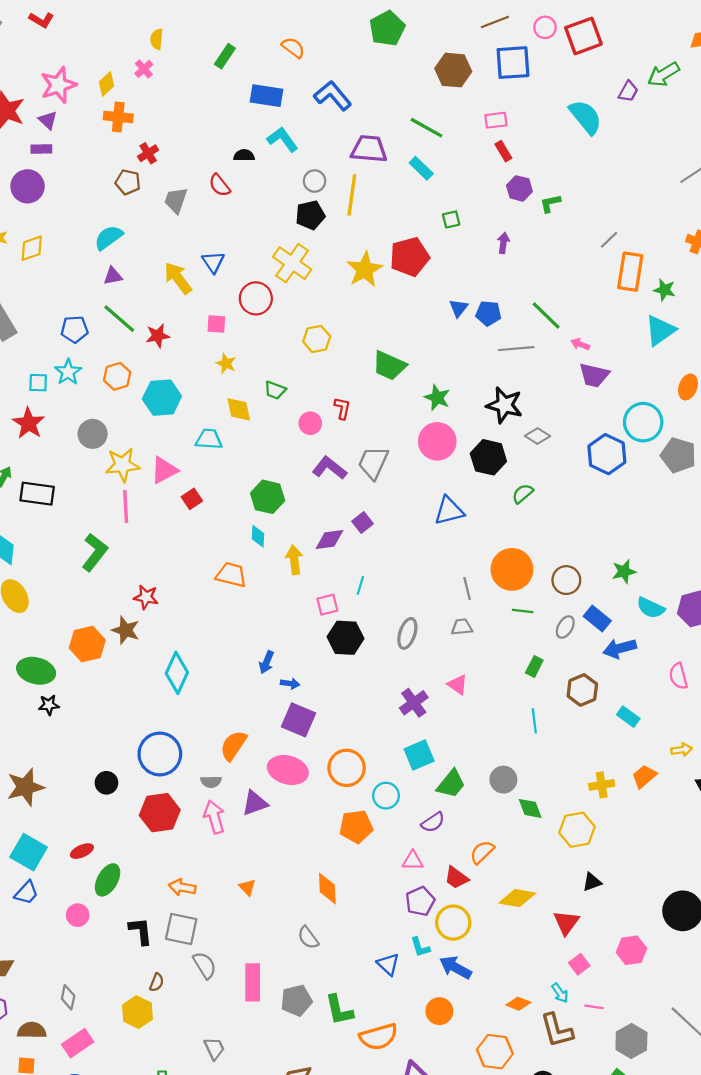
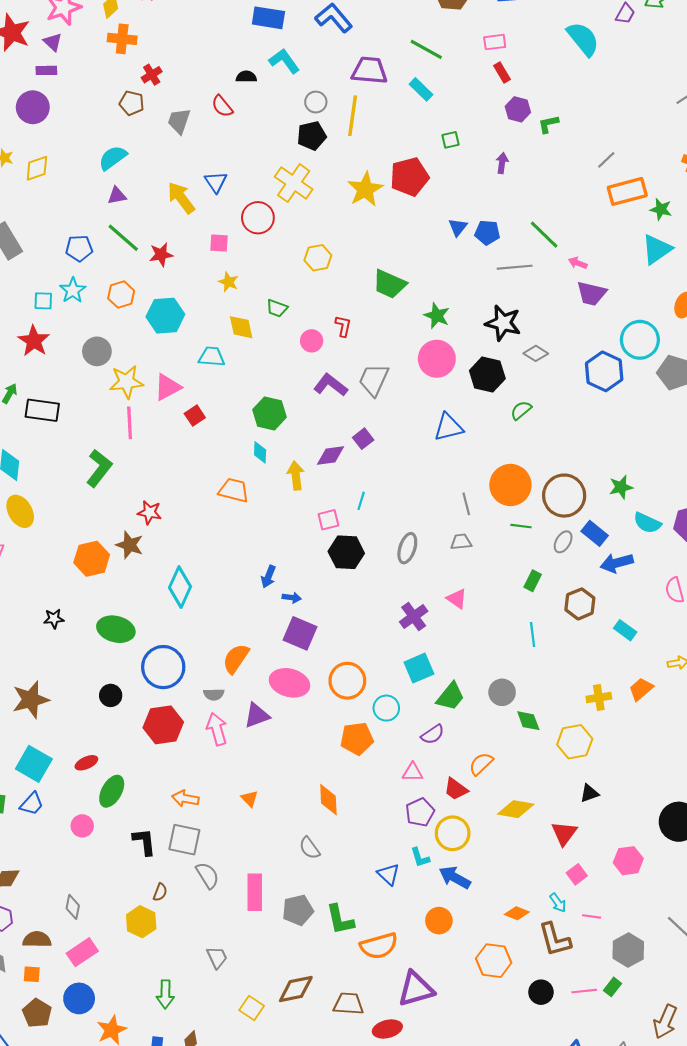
orange rectangle: (630, 272) -> (627, 191), turned 66
brown circle: (566, 580) -> (564, 496), size x1.5
green ellipse: (36, 671) -> (116, 629), moved

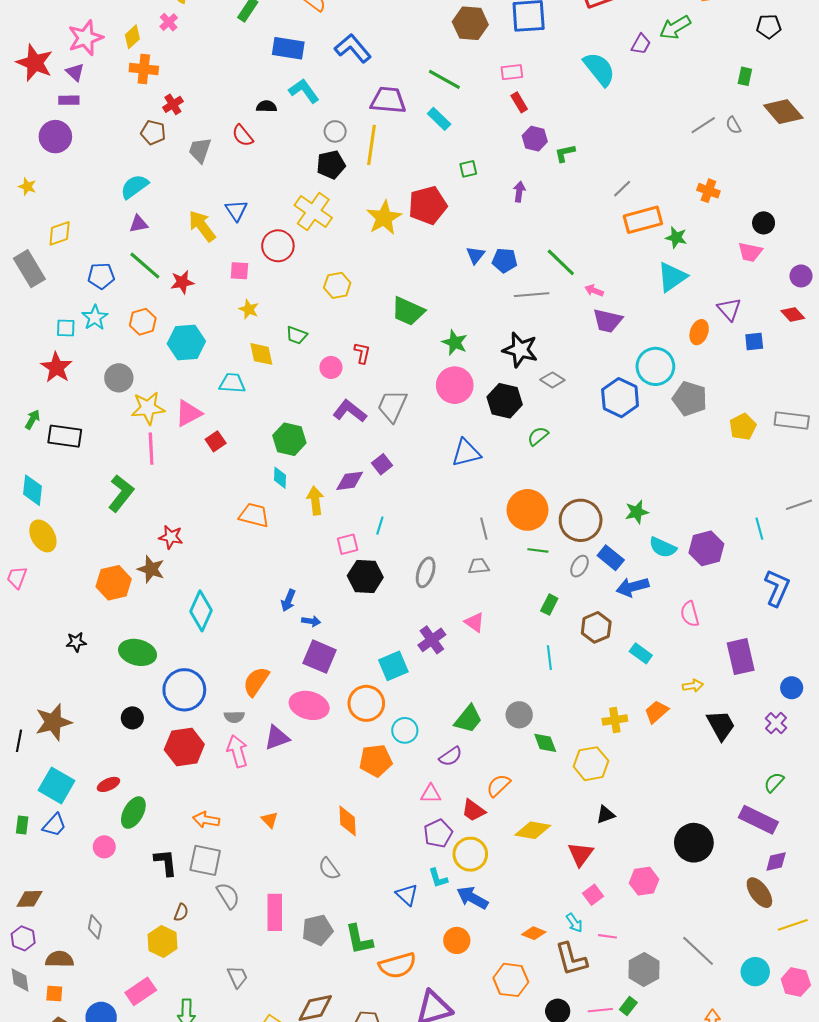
yellow diamond: (37, 168) -> (60, 233), moved
cyan square: (419, 668) -> (393, 666), moved
pink rectangle: (82, 952) -> (141, 991), moved

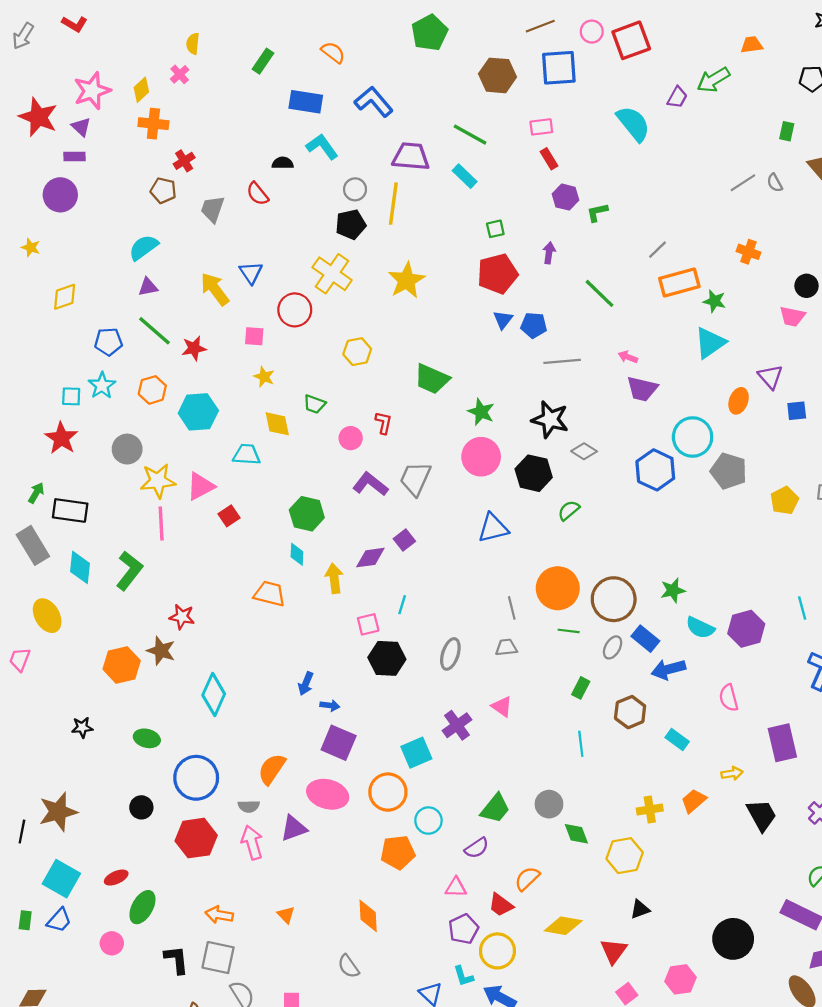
red pentagon: (428, 205) -> (497, 274), moved
green line: (561, 262) -> (599, 293), moved
gray rectangle: (29, 269) -> (33, 545), moved
cyan diamond: (33, 490) -> (80, 567), moved
green ellipse: (138, 652) -> (147, 738), size x0.7

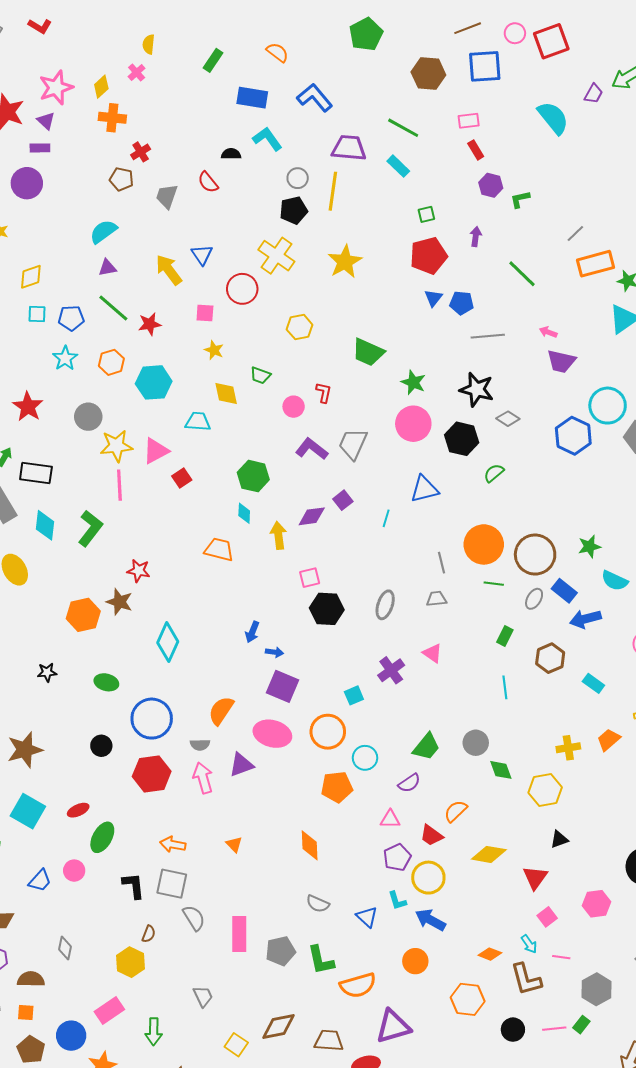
cyan square: (71, 396) -> (37, 314), moved
cyan line: (402, 605) -> (386, 518), moved
cyan square: (416, 753) -> (354, 695), size x0.7
blue trapezoid: (59, 920) -> (40, 881), moved
gray semicircle: (348, 966) -> (318, 904), moved, turned -30

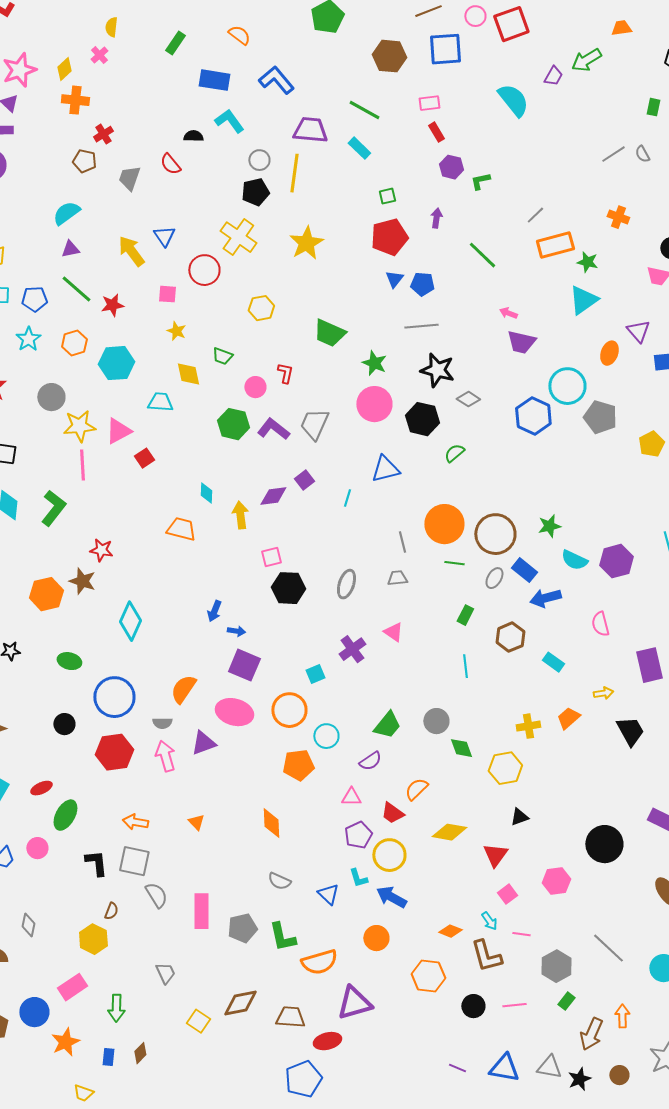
gray line: (488, 336) -> (421, 326), moved
green hexagon: (253, 476) -> (233, 424), moved
green rectangle: (581, 1025) -> (566, 1001), moved

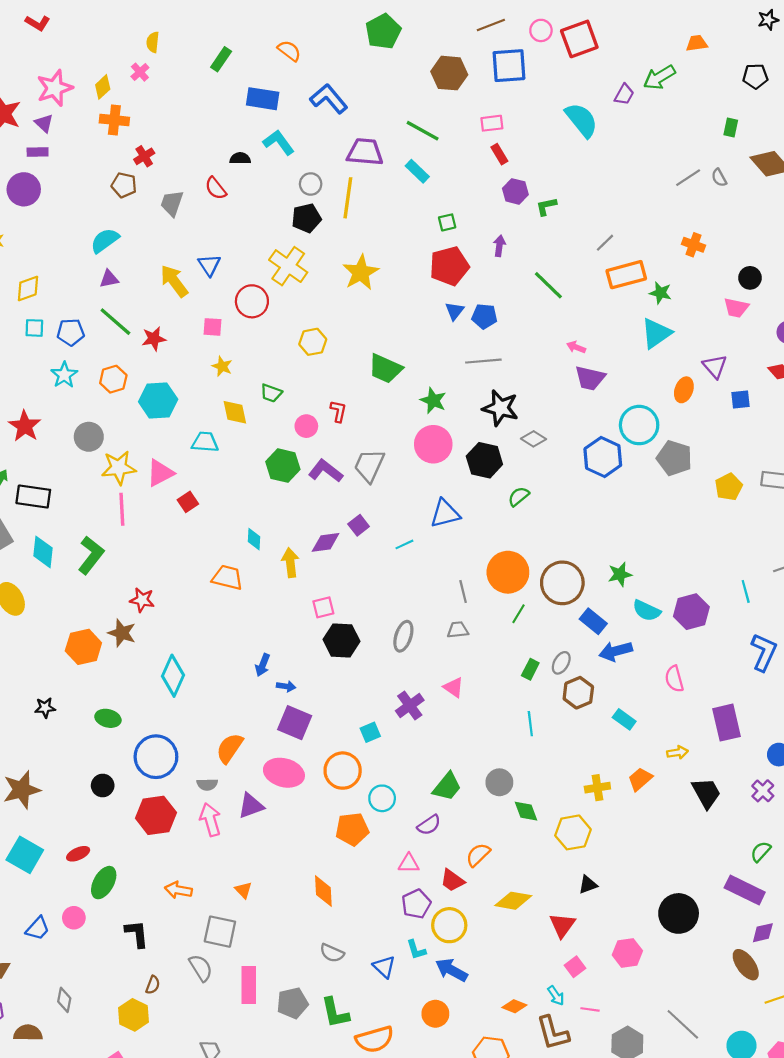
cyan line: (347, 498) -> (404, 544), turned 48
green line: (454, 563) -> (519, 614), turned -66
gray ellipse: (494, 578) -> (561, 663), moved
gray square: (134, 861) -> (220, 932), moved

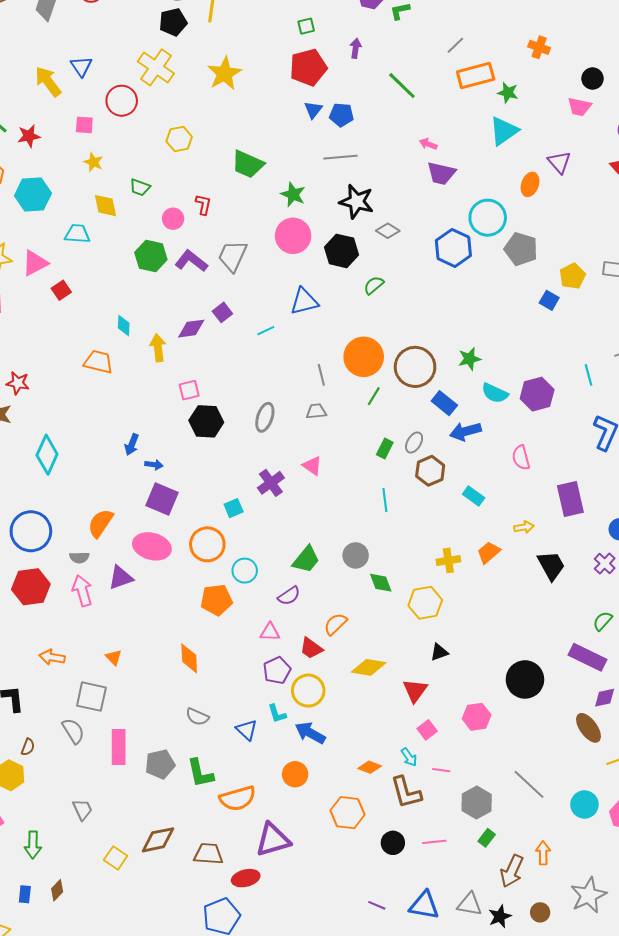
blue square: (740, 399) -> (549, 300), moved, turned 36

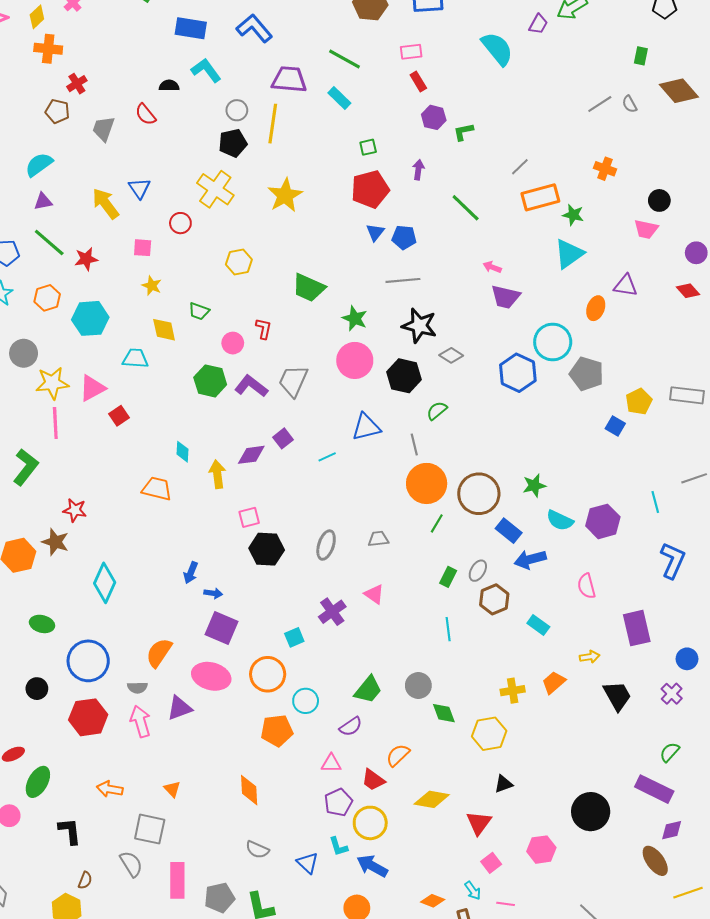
red circle: (122, 101) -> (180, 223), size x0.7
purple triangle: (559, 162) -> (625, 286), turned -40
gray line: (321, 375) -> (414, 445), moved

